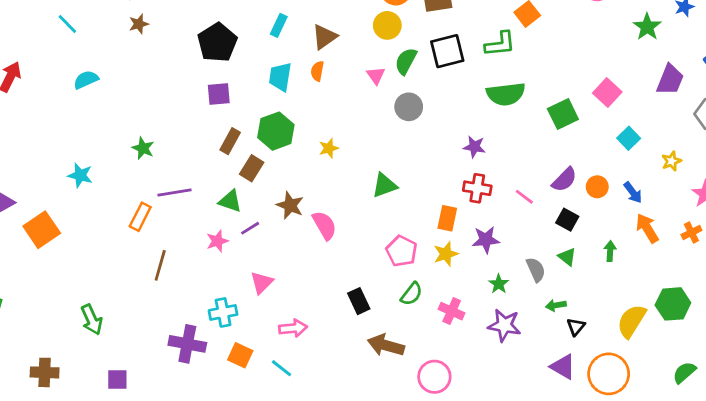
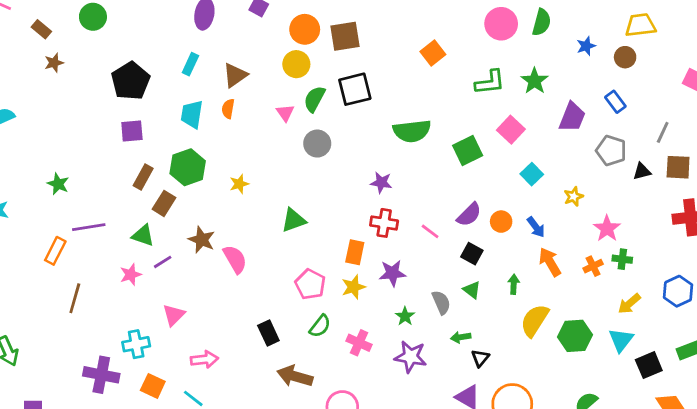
green star: (647, 27) -> (535, 81), moved
green L-shape: (500, 44) -> (490, 82), moved
yellow semicircle: (631, 321) -> (535, 320), moved

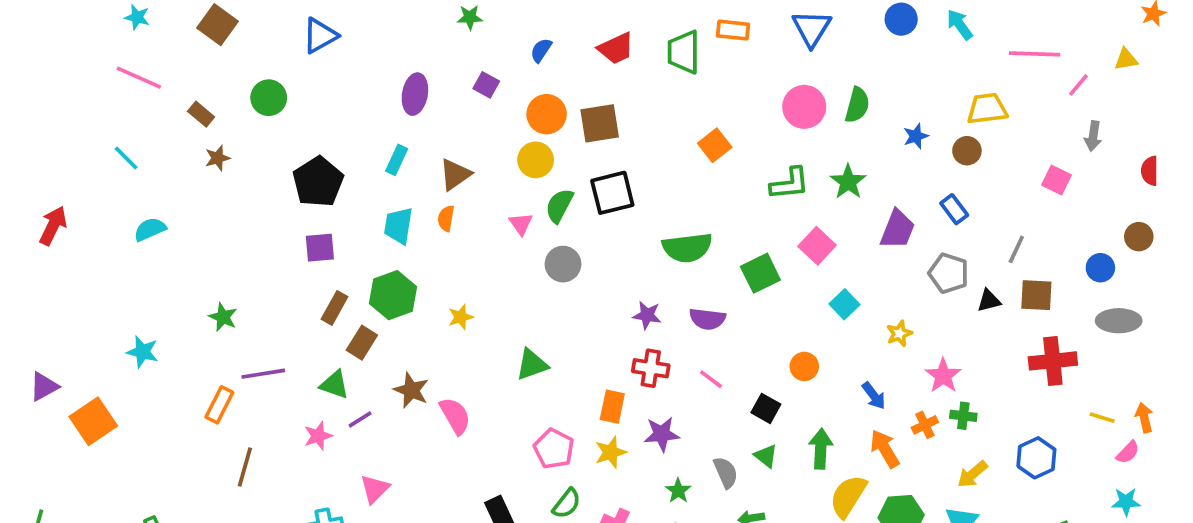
purple semicircle: (469, 215) -> (707, 319), moved, turned 52
blue arrow: (536, 227) -> (874, 396), moved
orange arrow: (550, 262) -> (885, 449), moved
green arrow: (514, 284) -> (821, 449), size x1.5

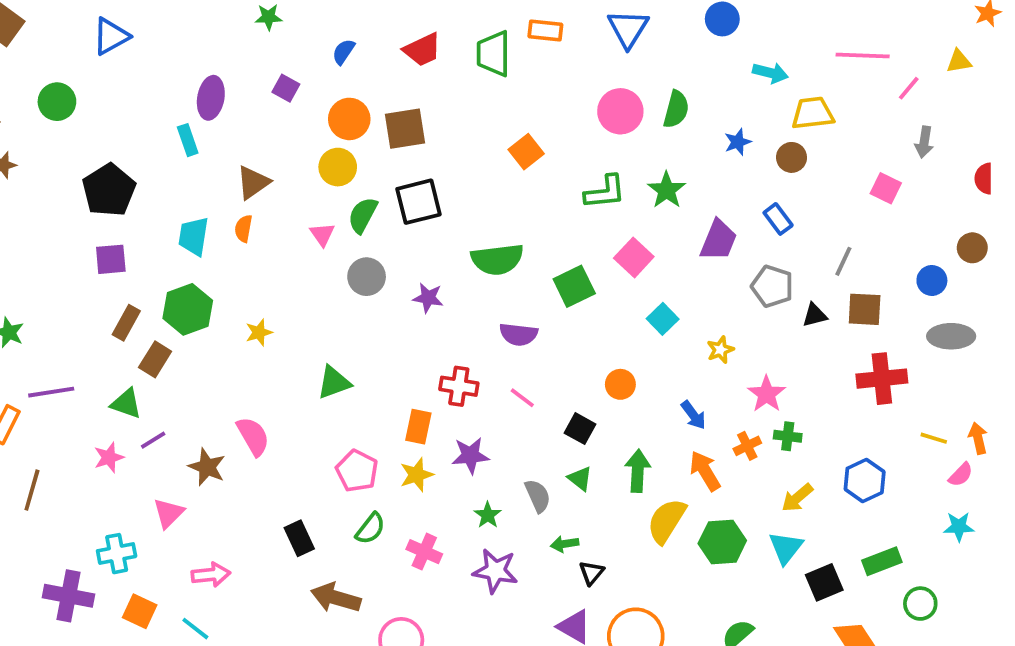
cyan arrow: (960, 25) -> (770, 73), moved, turned 140
cyan rectangle: (397, 160) -> (188, 140), moved, turned -44
purple star: (647, 315) -> (428, 298), moved
brown star: (411, 390) -> (207, 467), moved

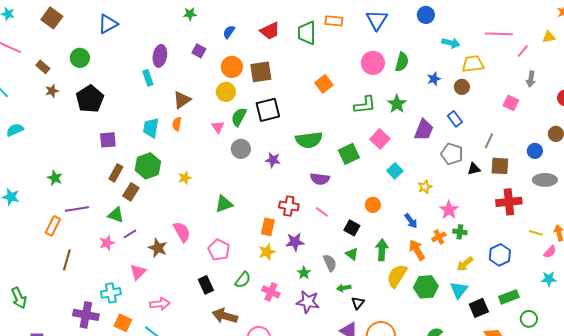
black pentagon: (109, 190) -> (90, 99), moved
pink pentagon: (357, 471) -> (219, 250), moved

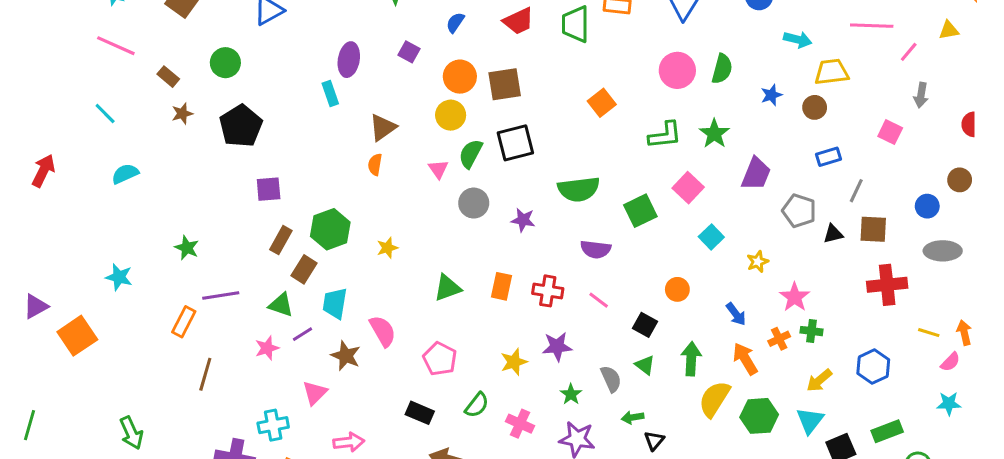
blue rectangle: (455, 119) -> (829, 157), moved, turned -70
cyan trapezoid: (151, 128) -> (335, 303), moved
orange rectangle: (268, 227) -> (501, 286), moved
black rectangle: (206, 285) -> (420, 413), turned -42

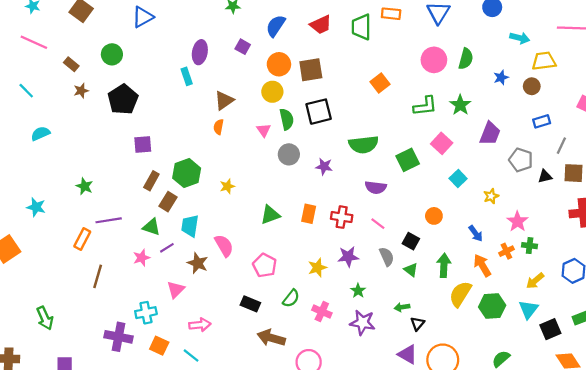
blue semicircle: (455, 23) -> (276, 26), size x1.5
green semicircle: (471, 154) -> (287, 119), turned 140
gray semicircle: (611, 379) -> (387, 257), moved

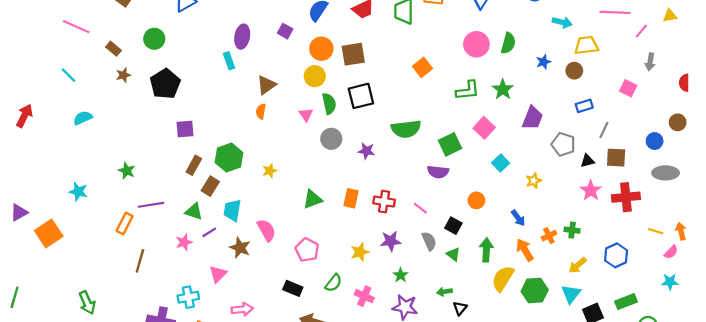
purple semicircle: (376, 187) -> (438, 172), moved
pink star: (517, 221) -> (591, 191), moved

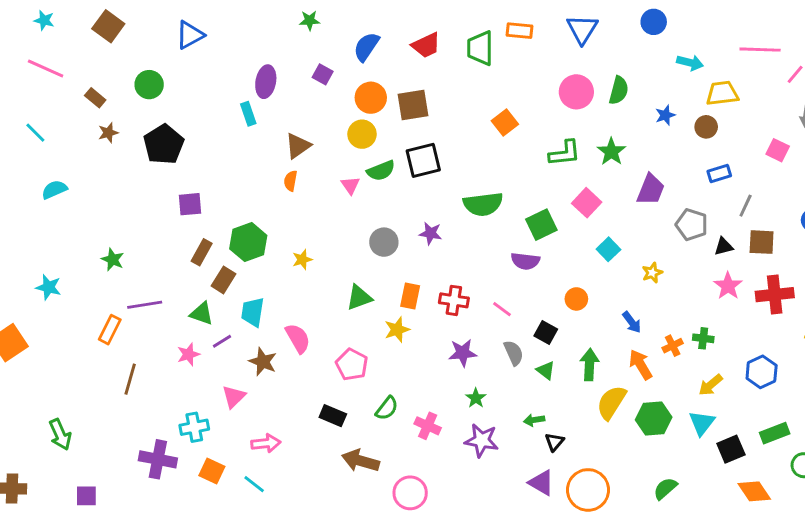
green semicircle: (329, 104) -> (381, 171), turned 80
gray circle: (331, 139) -> (384, 242), moved
yellow star: (360, 252) -> (397, 330), moved

